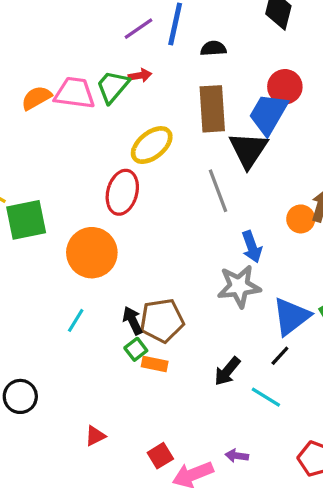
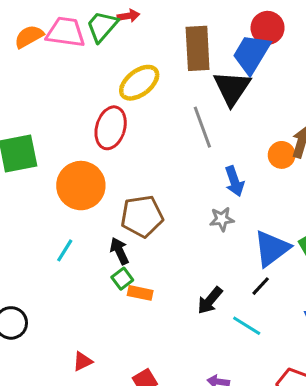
gray star: (239, 286) -> (222, 219), size x0.6
brown pentagon: (162, 320) -> (142, 216), moved

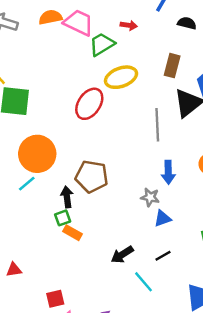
green trapezoid: (102, 26) -> (102, 44), moved
brown rectangle: (198, 48) -> (172, 66), size x0.7
orange circle: (81, 186) -> (37, 154), moved
blue triangle: (272, 248) -> (163, 218), moved, size x0.6

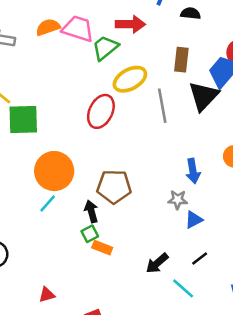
red arrow: (129, 25) -> (130, 24), size x1.6
gray line: (157, 125) -> (162, 106), moved

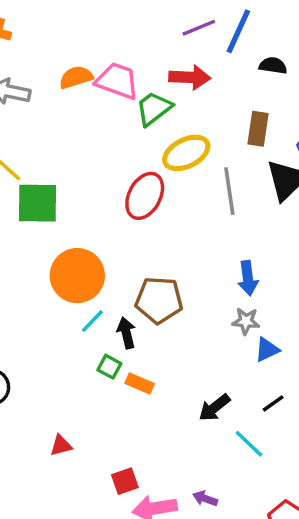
blue arrow: (193, 171) -> (248, 278), moved
cyan line: (48, 203) -> (92, 321), moved
green square: (90, 234) -> (109, 367), moved, turned -36

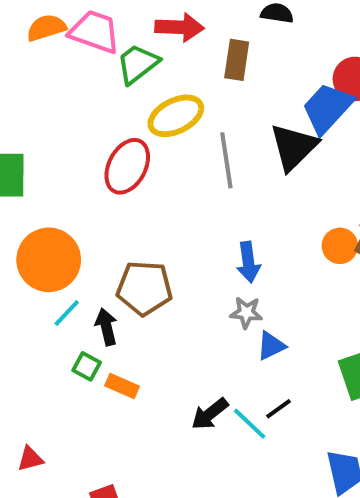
brown rectangle: (258, 129) -> (237, 60), moved
cyan line: (249, 444) -> (250, 424), moved

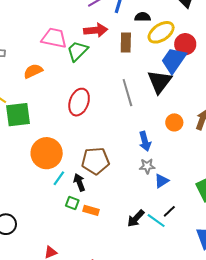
orange semicircle: (46, 28) -> (33, 71), moved
yellow ellipse: (176, 116) -> (161, 32), moved
orange circle: (340, 246) -> (174, 122), moved

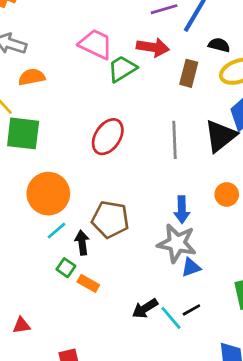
orange semicircle: (33, 71) -> (32, 77), moved
gray star: (147, 166) -> (177, 243), size x1.8

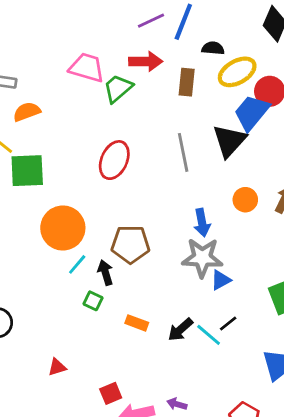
orange rectangle: (88, 283) -> (137, 323), moved

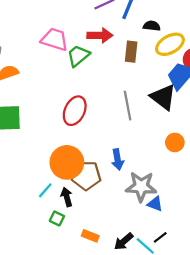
black triangle: (229, 141) -> (163, 97), turned -36
blue arrow: (202, 223) -> (118, 159), moved
orange circle: (63, 228) -> (67, 162), moved
blue triangle: (221, 280) -> (155, 204), turned 49

